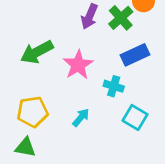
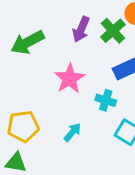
green arrow: (37, 52) -> (27, 42), moved

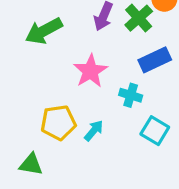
yellow pentagon: (23, 126) -> (58, 123), moved

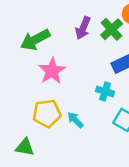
pink star: (90, 71) -> (52, 71), moved
cyan arrow: (94, 131) -> (75, 120), turned -84

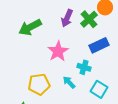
pink star: (52, 71) -> (58, 51), moved
cyan arrow: (75, 120) -> (69, 82), moved

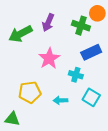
purple arrow: (67, 18) -> (48, 23), moved
green cross: (89, 19) -> (81, 26), turned -30
cyan arrow: (69, 82) -> (60, 100), moved, turned -48

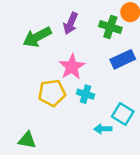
cyan cross: (76, 75) -> (86, 94), moved
yellow pentagon: (30, 92) -> (52, 93), moved
cyan arrow: (60, 100) -> (103, 129), moved

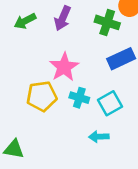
green arrow: (37, 37) -> (25, 21), moved, size x0.7
cyan square: (123, 114) -> (110, 103), moved, turned 30

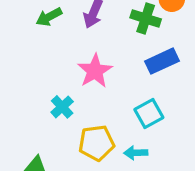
yellow pentagon: (42, 96) -> (96, 143), moved
cyan cross: (79, 98) -> (62, 107), moved, turned 30

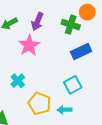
pink star: (95, 71) -> (29, 45), moved
yellow pentagon: (96, 143) -> (40, 104), turned 30

